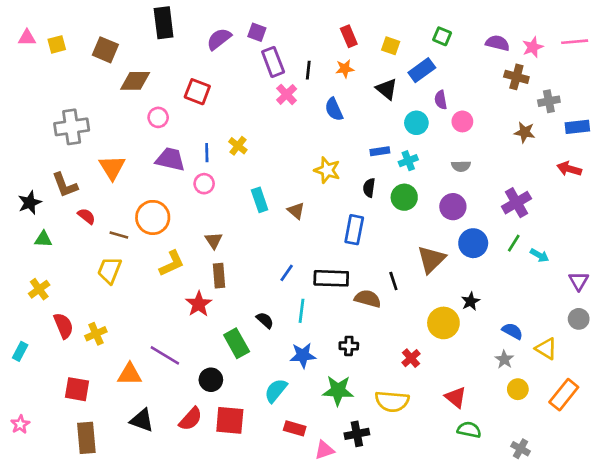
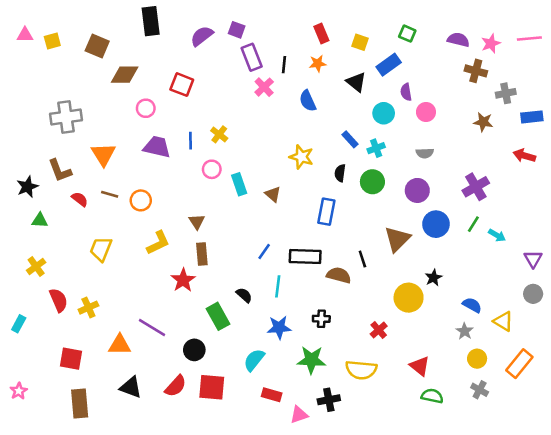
blue rectangle: (380, 151) -> (350, 139), turned 56
pink circle: (204, 184) -> (212, 169), moved
orange circle: (153, 217) -> (141, 200), size x0.7
brown line: (119, 235) -> (110, 194), moved
gray cross: (521, 449) -> (480, 390), moved

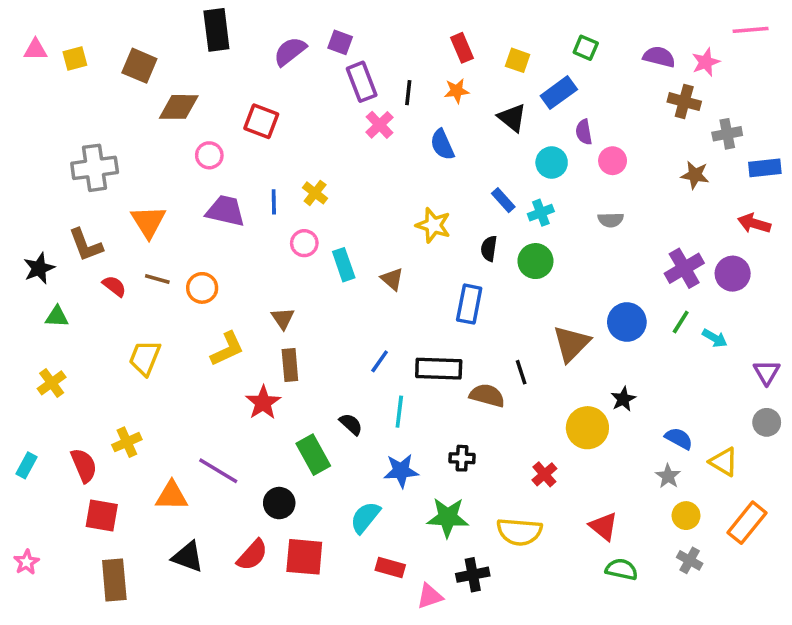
pink line: (529, 39) -> (751, 30), moved
purple circle: (417, 190) -> (733, 274), moved
red semicircle: (59, 300) -> (84, 465), moved

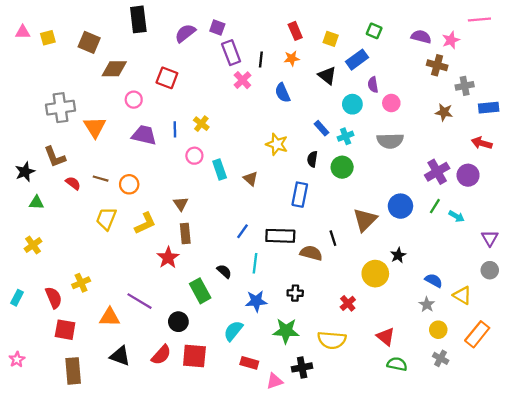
gray semicircle: (611, 220) -> (390, 141), size x1.6
orange triangle: (148, 222) -> (95, 127), moved
yellow trapezoid: (145, 358) -> (106, 219), moved

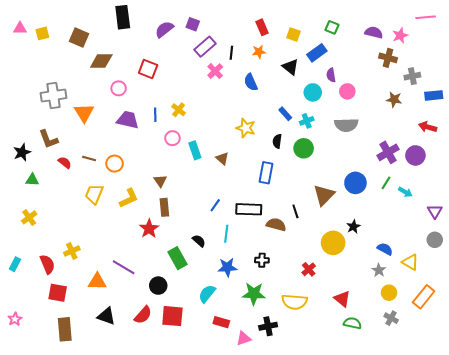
purple rectangle: (231, 53) -> (205, 47), turned 70

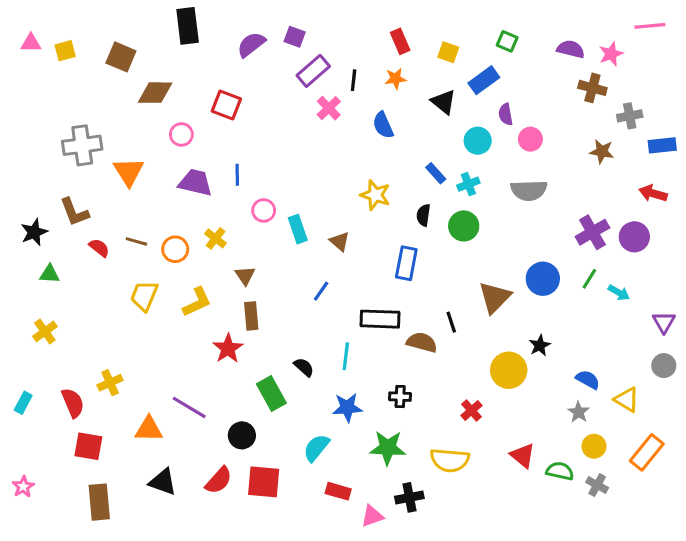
yellow cross: (179, 110) -> (216, 238), moved
blue line: (215, 205) -> (321, 291), moved
green semicircle: (352, 323) -> (560, 471), moved

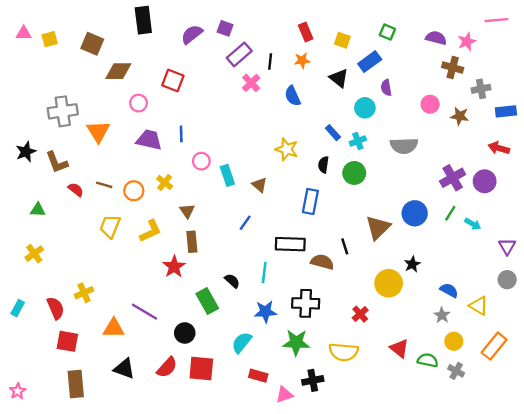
pink circle: (530, 139) -> (430, 104), moved
black star: (34, 232) -> (26, 152), moved
black cross: (400, 397) -> (306, 303), size x1.6
pink star: (23, 487) -> (18, 391), moved

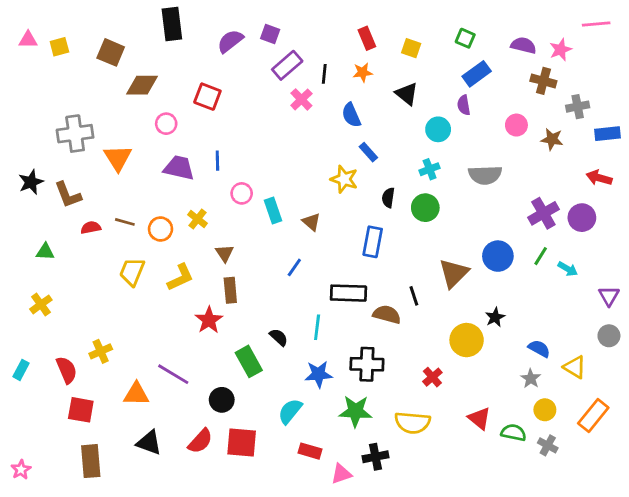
blue rectangle: (370, 62) -> (477, 74), moved
blue rectangle: (333, 133) -> (368, 152), moved
red semicircle: (76, 190) -> (91, 228), turned -49

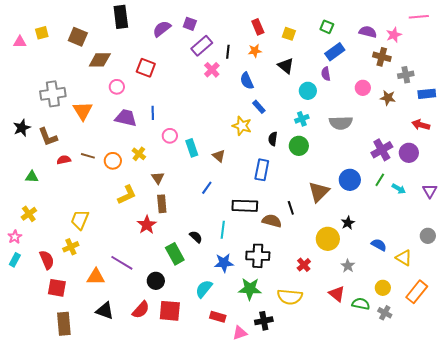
pink triangle: (28, 40) -> (20, 42), moved
yellow trapezoid: (132, 272) -> (80, 220), moved
purple triangle: (609, 296) -> (430, 191), moved
gray star: (531, 378) -> (348, 266), moved
pink star: (21, 470) -> (15, 237), moved

